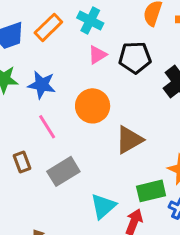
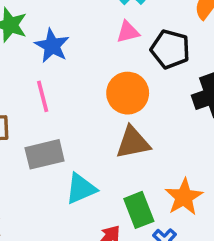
orange circle: (93, 106) -> (128, 93), moved
green rectangle: (151, 191) -> (139, 210), turned 64
cyan triangle: (103, 206) -> (81, 189), moved

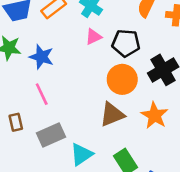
orange circle: (128, 93) -> (122, 79), moved
orange star: (184, 197) -> (155, 115), moved

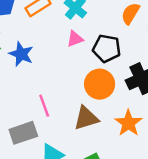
pink line: (42, 94) -> (44, 106), moved

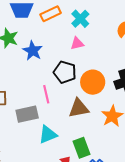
black pentagon: (107, 48) -> (65, 72), moved

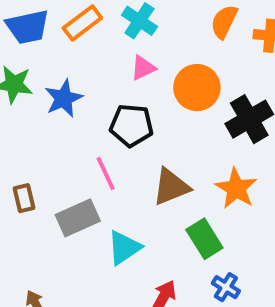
blue star: (33, 51) -> (64, 98), turned 30
orange circle: (93, 82) -> (197, 88), moved
green rectangle: (81, 148) -> (204, 239), moved

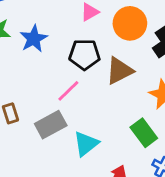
pink line: (106, 174) -> (68, 91), turned 75
brown triangle: (171, 187) -> (119, 71), moved

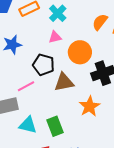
green rectangle: (144, 133) -> (55, 126), moved
cyan triangle: (86, 144) -> (28, 125), turned 36

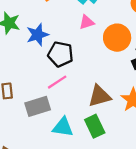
black pentagon: (44, 65) -> (61, 54), moved
brown triangle: (64, 82) -> (99, 96), moved

